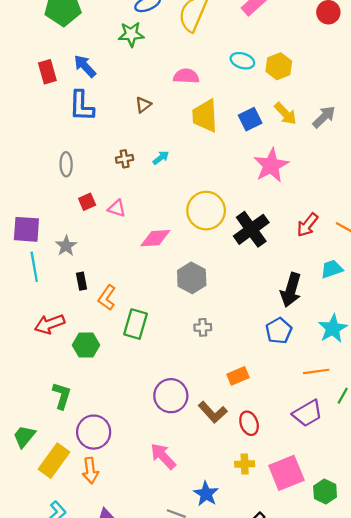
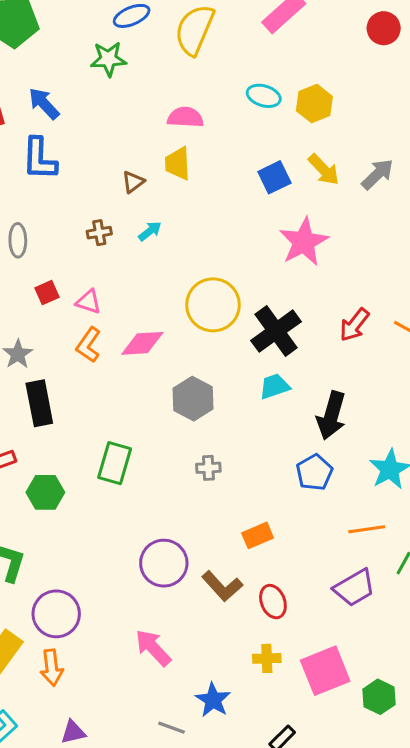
brown triangle: (143, 105) -> (133, 182), moved
yellow trapezoid: (205, 116) -> (178, 163), moved, size x0.7
cyan trapezoid: (332, 269) -> (274, 386), moved
black rectangle: (82, 281) -> (39, 403), size x1.8
orange L-shape: (107, 298) -> (89, 345), moved

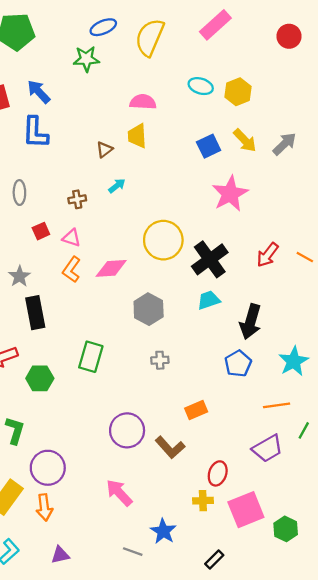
brown cross: (99, 233) -> (77, 199), moved
red ellipse: (273, 602) -> (218, 473), moved, turned 40

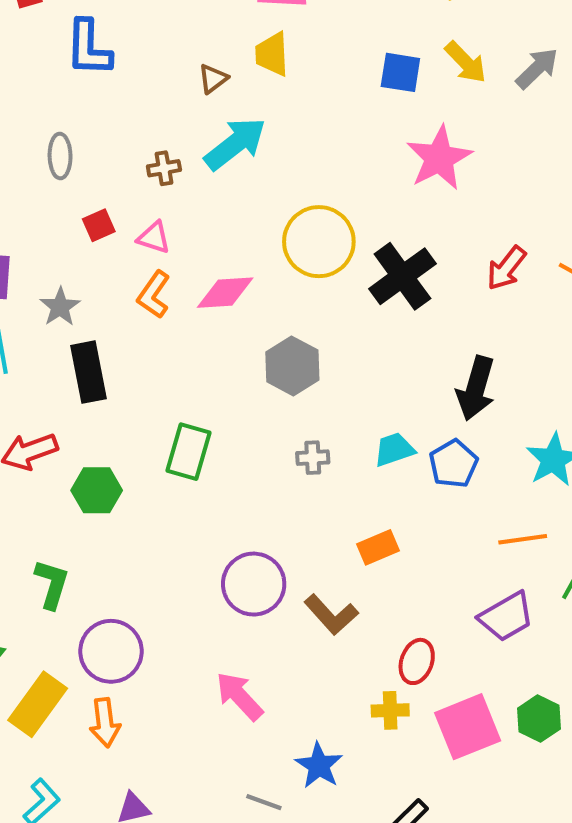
blue square: (209, 146) -> (400, 72), turned 35
cyan arrow: (117, 186) -> (235, 144), size x2.0
cyan trapezoid: (209, 300) -> (394, 450), moved
green hexagon: (286, 529) -> (539, 719), moved

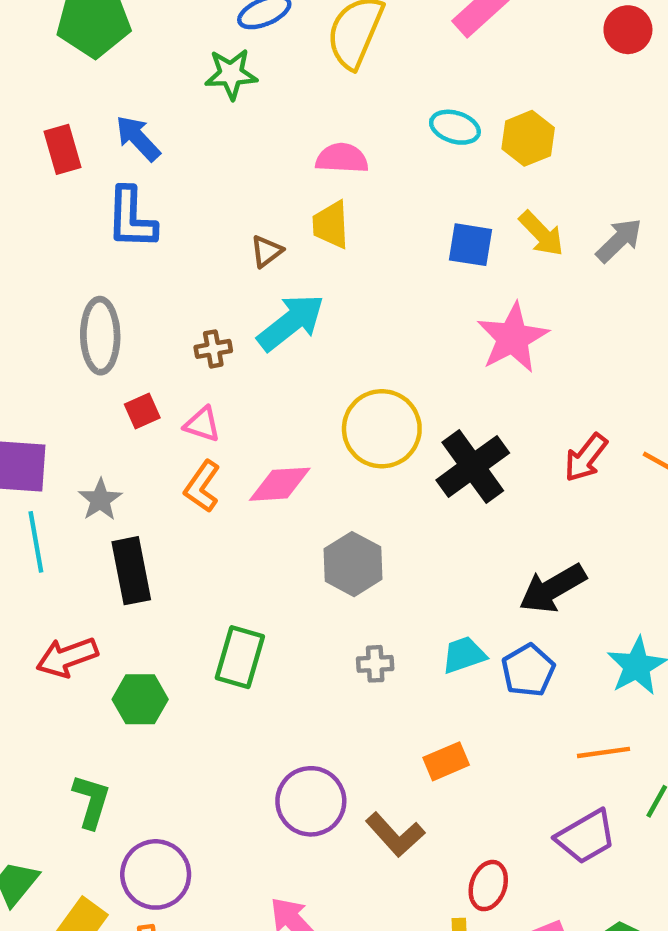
gray ellipse: (60, 156) -> (100, 336), size x1.5
black arrow: (476, 388) -> (553, 588), turned 44

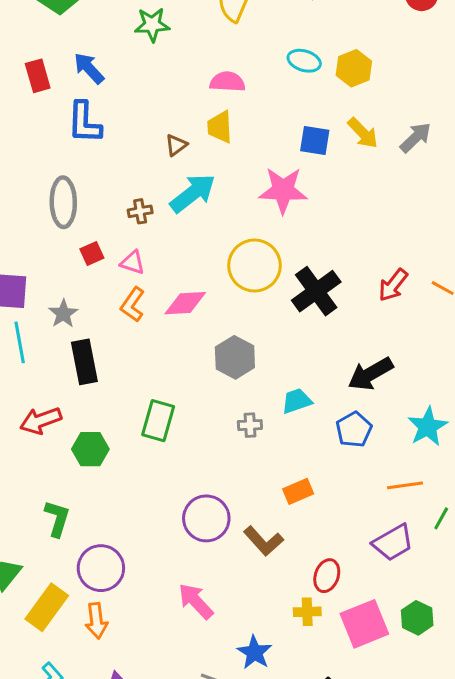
pink star: (513, 338) -> (283, 190), moved, turned 30
cyan trapezoid: (464, 655) -> (297, 401), moved

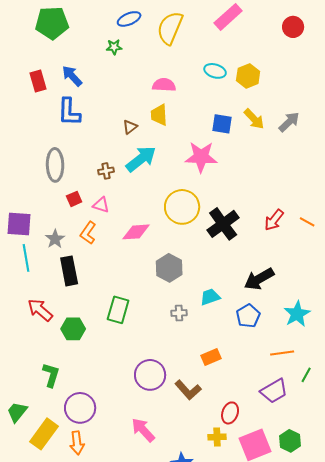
green star: (152, 25) -> (114, 47), size x0.7
orange L-shape: (133, 305) -> (88, 233), moved
red arrow: (41, 421) -> (40, 310), turned 60

